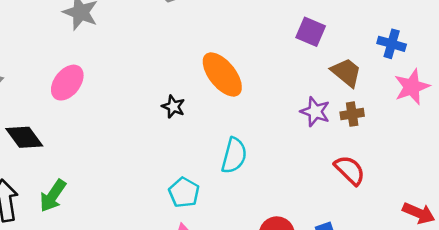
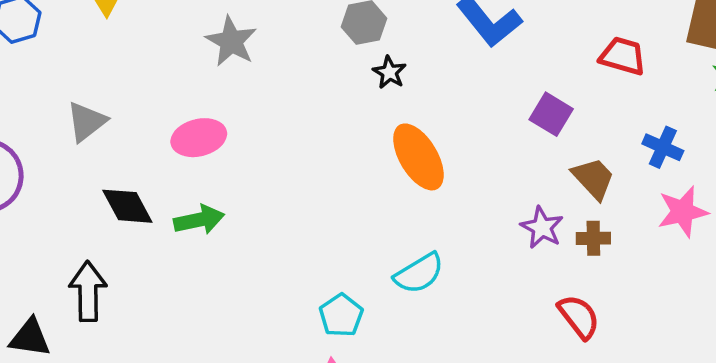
pink ellipse: (67, 83) -> (199, 138), turned 30
black star: (173, 107) -> (389, 72), moved
cyan semicircle: (234, 156) -> (419, 273), turned 36
green arrow: (53, 196) -> (199, 220), moved, turned -144

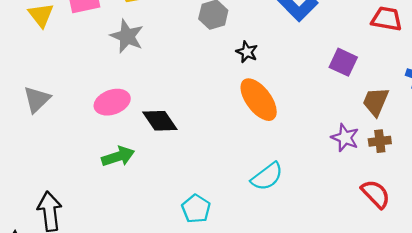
black star: (389, 72) -> (247, 52), moved
brown trapezoid: (593, 178) -> (376, 102), turned -108
black diamond: (127, 206) -> (160, 121), moved
cyan pentagon: (341, 315) -> (196, 209), moved

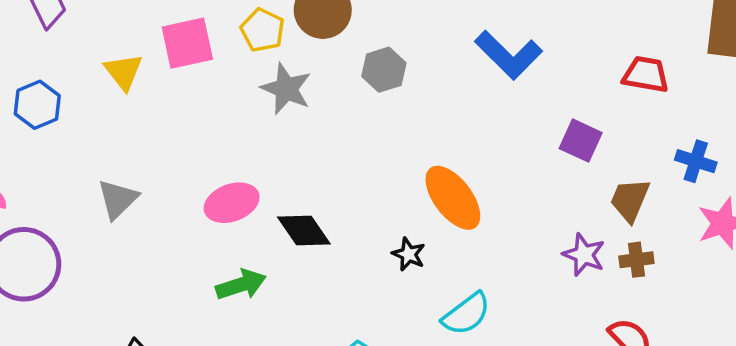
gray star: (127, 36) -> (286, 89), moved
black star: (247, 52) -> (409, 254), moved

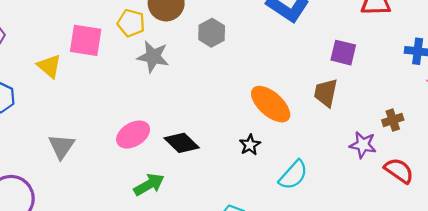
pink square: (187, 43) -> (86, 40), turned 32
brown trapezoid: (630, 200) -> (326, 93), moved
black star: (409, 254) -> (250, 145), turned 30
purple star: (584, 255) -> (363, 145), moved

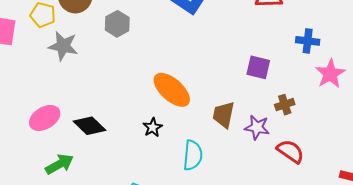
purple square: (343, 53) -> (258, 67), moved
brown trapezoid: (326, 93) -> (224, 115), moved
cyan semicircle: (293, 175) -> (193, 155), turned -36

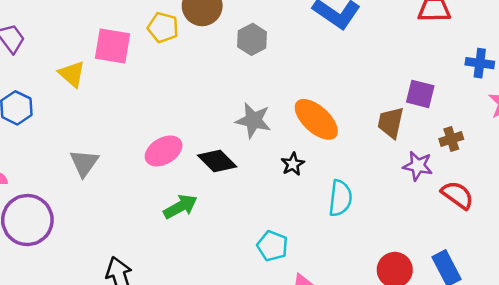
gray star: (63, 46) -> (253, 120), moved
brown trapezoid: (224, 115) -> (391, 123), moved

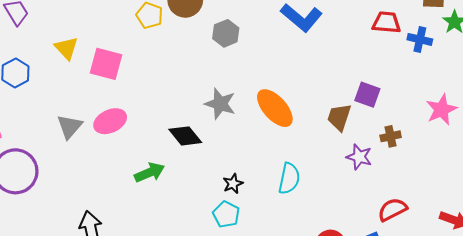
pink square: (113, 46) -> (106, 64), moved
blue cross: (480, 63) -> (420, 39), moved
pink ellipse: (164, 151) -> (110, 121), moved
black star: (293, 164) -> (233, 184), moved
red semicircle: (457, 195) -> (392, 210), moved, turned -68

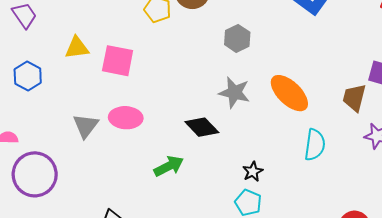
gray hexagon: (226, 33) -> (237, 38), moved
yellow triangle: (66, 48) -> (77, 48), turned -50
pink ellipse: (110, 121) -> (126, 118), turned 32
cyan semicircle: (289, 179) -> (315, 145), moved

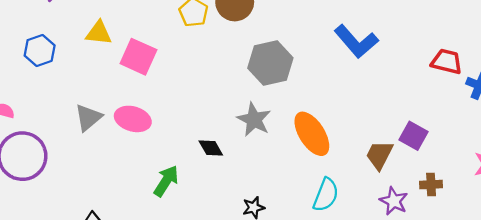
gray hexagon: (237, 38) -> (270, 63), size x1.5
black diamond: (202, 127) -> (211, 148), size x0.7
green arrow: (169, 166) -> (166, 181), turned -44

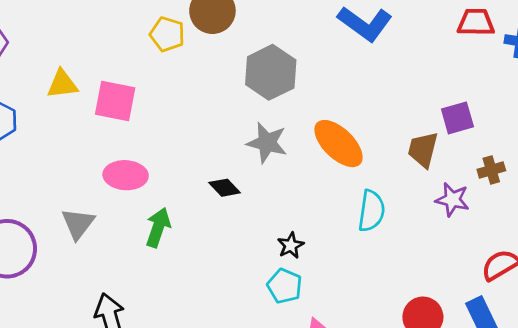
gray triangle: (88, 118) -> (78, 224), moved
purple square: (413, 136) -> (457, 118), turned -32
green arrow: (166, 181) -> (158, 227), moved

